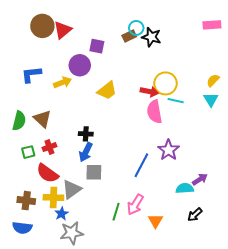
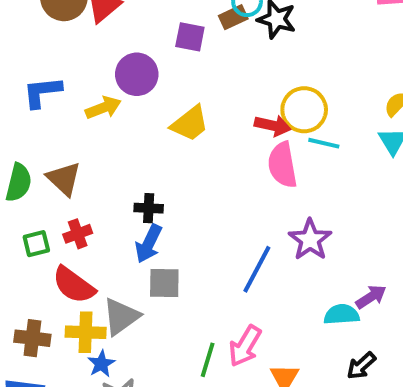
purple square: (97, 46) -> (190, 37), moved

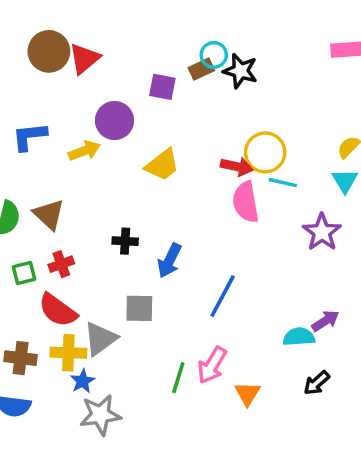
purple star: (310, 240) -> (322, 232), moved
blue arrow: (149, 244) -> (169, 261), moved

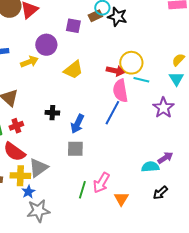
blue line: (223, 296) -> (112, 113), moved
gray square: (139, 308) -> (75, 149), moved

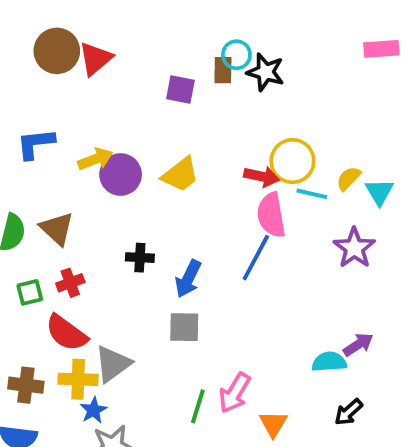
brown rectangle: (95, 16) -> (223, 70), turned -64
purple circle: (46, 45) -> (121, 175), moved
yellow semicircle: (178, 60) -> (349, 178), moved

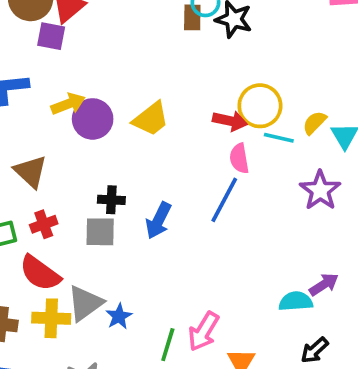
purple square: (180, 90) -> (51, 36), moved
pink semicircle: (271, 215) -> (239, 158), size x0.7
gray square: (184, 327) -> (100, 232), moved
blue star: (94, 410) -> (119, 316), moved

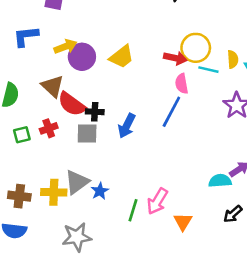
yellow semicircle: (314, 123) -> (233, 59), turned 132
brown triangle: (31, 172) -> (53, 86), moved
red semicircle: (40, 273) -> (72, 104), moved

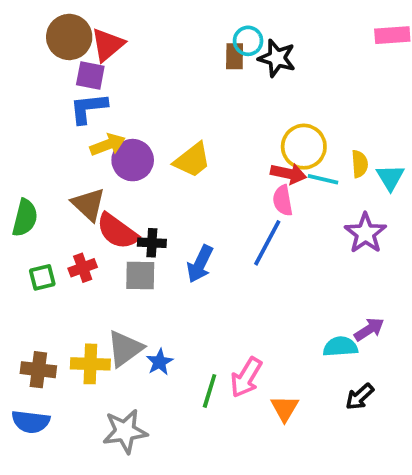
blue L-shape: (26, 36) -> (88, 108), moved
red arrow: (175, 58) -> (288, 174), moved

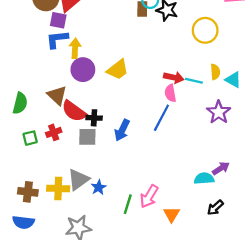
yellow arrow: (108, 145) -> (75, 48), moved, turned -66
yellow circle: (304, 147) -> (205, 30), moved
cyan triangle: (390, 177) -> (233, 80), turned -30

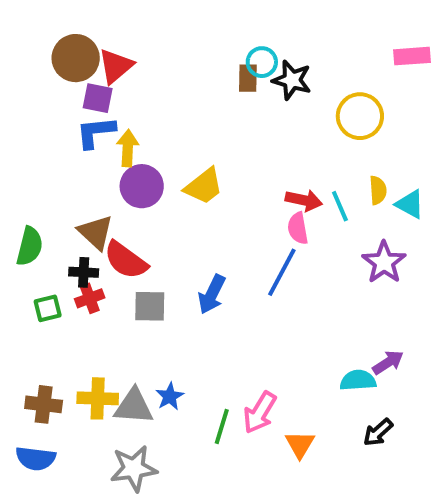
cyan line: (194, 81) -> (340, 206), turned 54
black cross: (94, 118) -> (84, 272), moved
gray triangle: (78, 180) -> (134, 406), moved, turned 40

